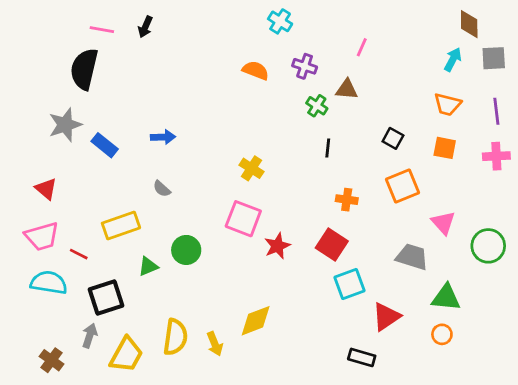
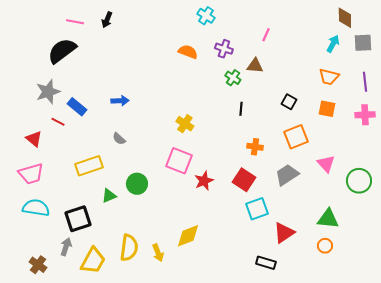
black semicircle: (84, 69) -> (62, 51), turned 40
red line: (79, 254) -> (58, 122), moved
gray trapezoid: (412, 257) -> (287, 175), moved, turned -50

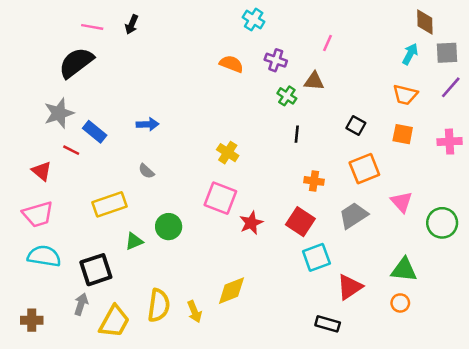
purple line: (365, 82) -> (451, 87), moved, turned 48
brown cross: (38, 265) -> (32, 320), moved, turned -36

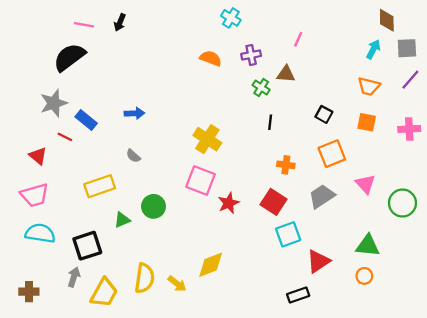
purple cross: (276, 60) -> (251, 55), turned -30
yellow cross: (228, 153) -> (207, 139), size x1.4
yellow arrow: (194, 312) -> (177, 284), turned -30
black rectangle: (328, 324) -> (298, 295), turned -35

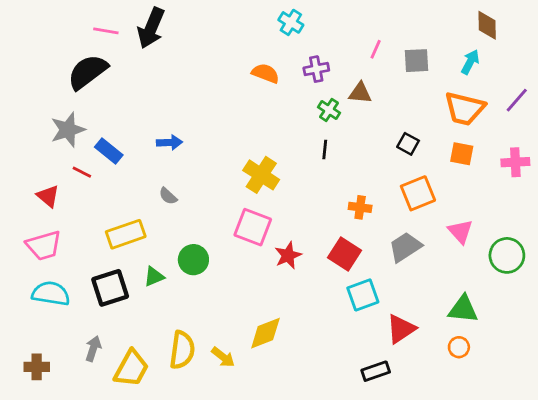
black arrow: (120, 22) -> (151, 28), size x1.8
gray square: (407, 48) -> (417, 61), moved
orange trapezoid: (369, 86) -> (465, 109), size x1.4
black line: (270, 122) -> (325, 150), moved
black square: (87, 246) -> (110, 288), moved

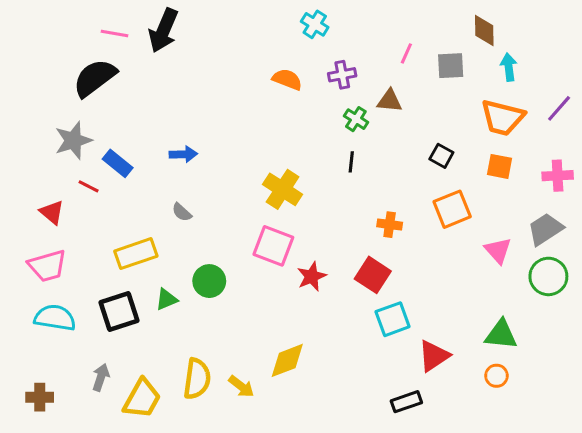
brown diamond: (487, 25) -> (484, 30), moved
cyan arrow: (470, 62) -> (509, 67), turned -35
gray trapezoid: (405, 247) -> (545, 229), moved

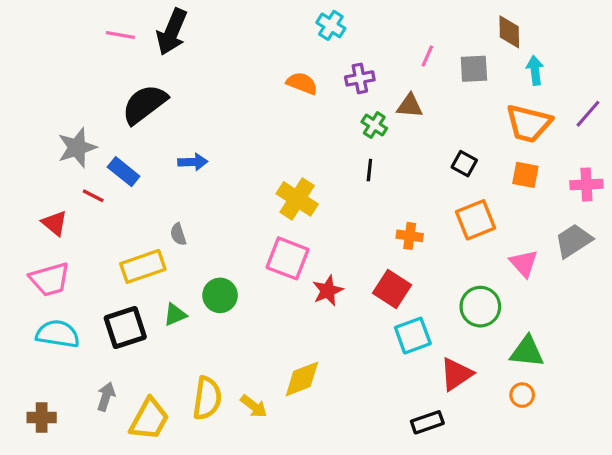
black semicircle: (95, 78) -> (144, 104), moved
gray semicircle: (182, 212) -> (178, 234), moved, turned 30
green circle: (548, 276) -> (480, 307), moved

